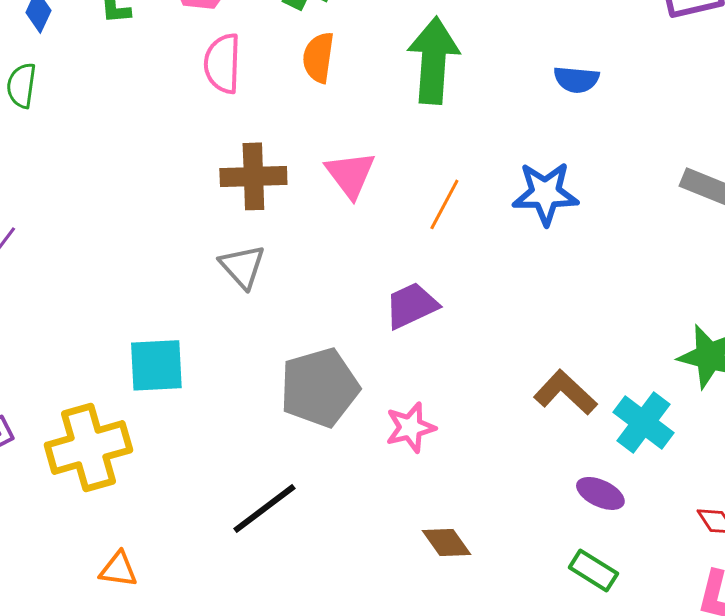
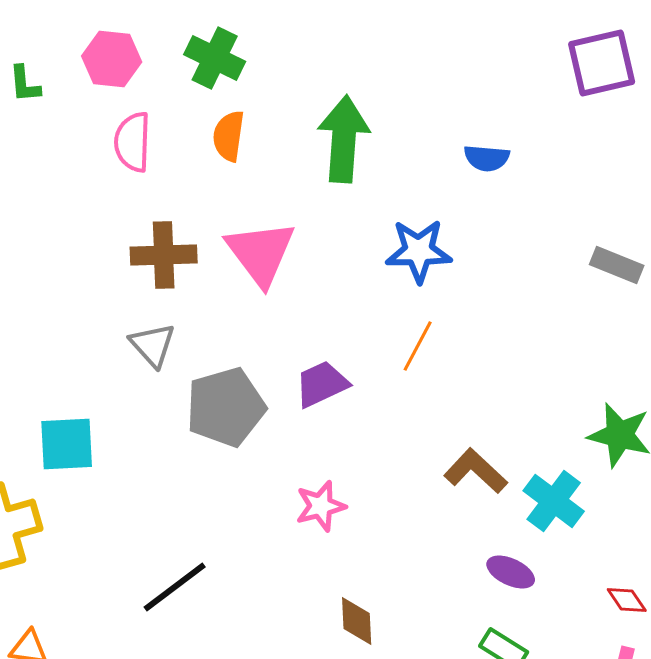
pink triangle: (350, 174) -> (261, 253), size x1.4
blue star: (545, 193) -> (419, 251), moved
orange line: (444, 204) -> (418, 346), moved
gray pentagon: (319, 387) -> (226, 407), moved
brown diamond: (446, 542) -> (357, 621), turned 33

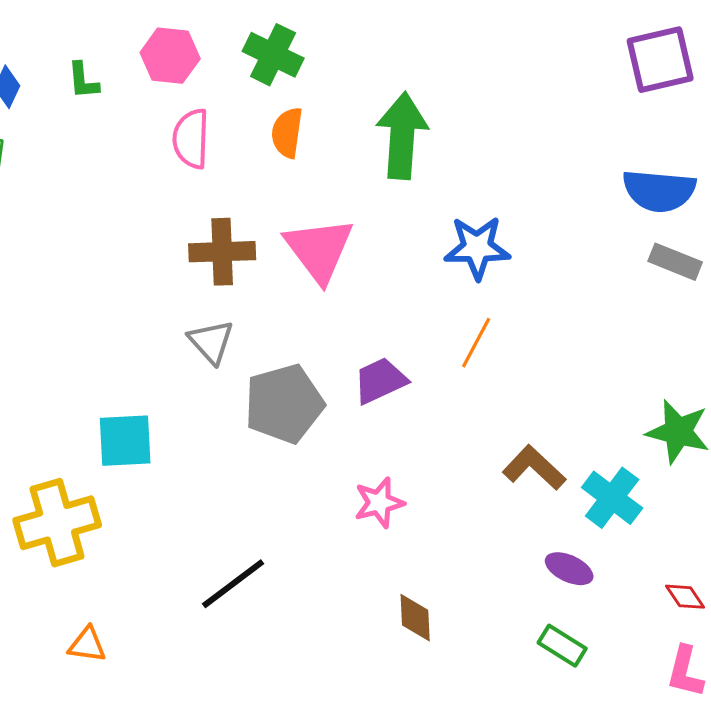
blue semicircle: (487, 158) -> (659, 191), moved, size x1.6

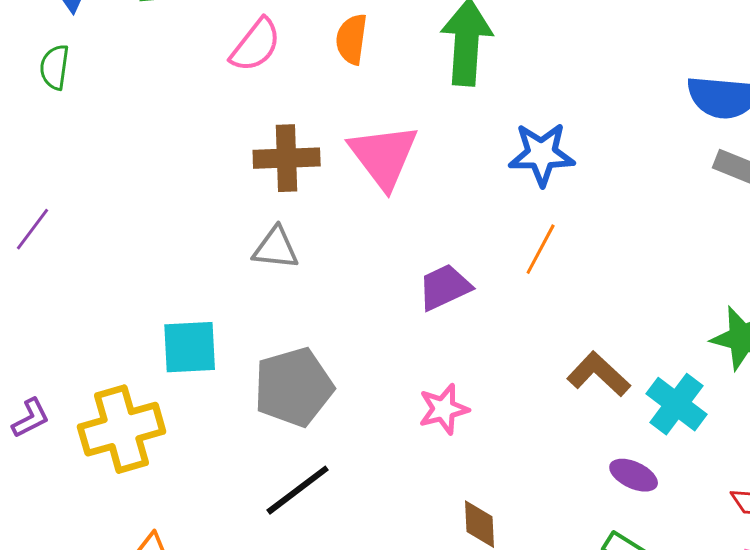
pink semicircle: (191, 139) -> (256, 45), turned -144
gray triangle: (211, 342) -> (276, 248), turned -42
gray pentagon: (284, 404) -> (294, 387), moved

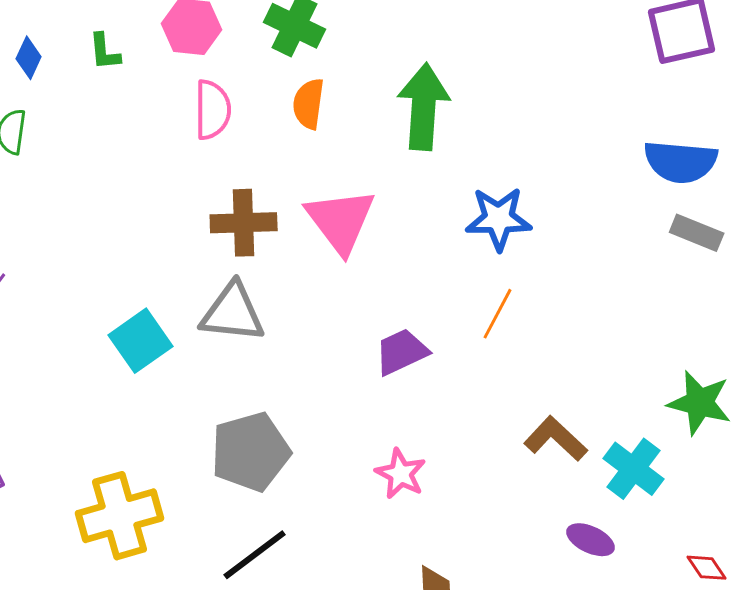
pink semicircle: (256, 45) -> (213, 110), turned -38
gray triangle: (276, 248) -> (233, 313), size x1.4
cyan square: (190, 347) -> (141, 341), moved, turned -32
pink star: (444, 409) -> (401, 474), turned -30
yellow cross: (122, 429) -> (120, 516), moved

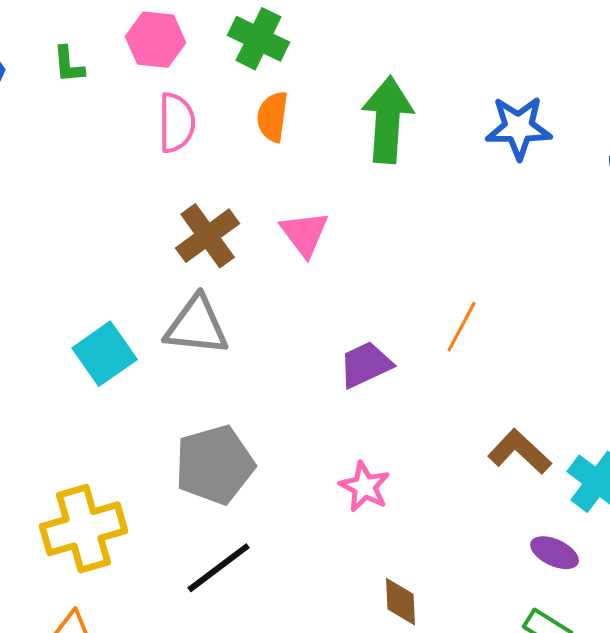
blue star: (499, 219) -> (519, 128), moved
pink triangle: (341, 221) -> (305, 234), size x0.7
brown cross: (244, 223) -> (208, 236), turned -34

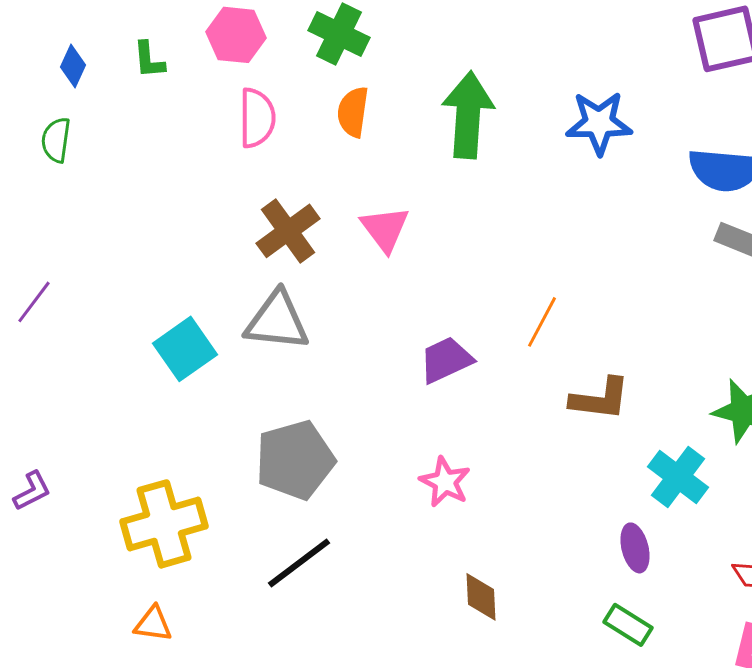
brown L-shape: (520, 452) -> (600, 399), moved, turned 144
purple ellipse: (555, 553) -> (635, 548), turned 51

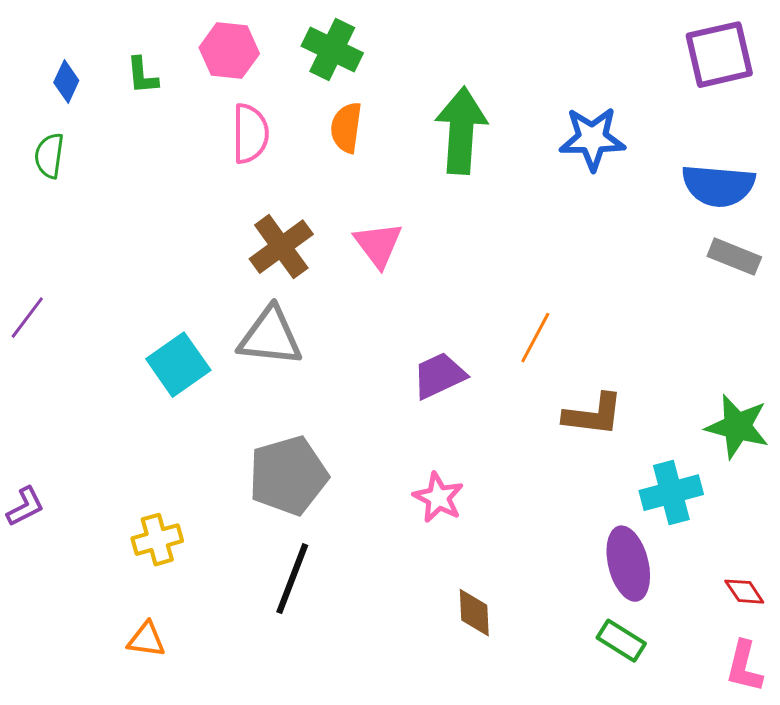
cyan cross: (678, 477) -> (671, 493), turned 38
yellow cross: (164, 524) -> (157, 540), size x0.6
purple ellipse: (635, 548) -> (628, 564), size x1.5
black line: (299, 563) -> (292, 579), turned -32

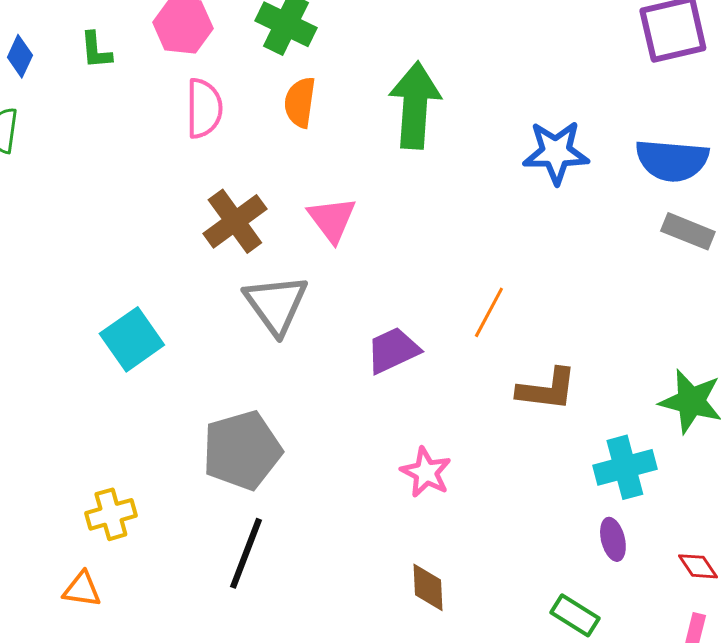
blue star: (592, 139) -> (556, 152), moved
gray triangle: (270, 337) -> (276, 304), moved, turned 48
pink star: (438, 498) -> (426, 472), moved
purple ellipse: (628, 564) -> (613, 539), moved, size x0.6
orange triangle: (146, 640) -> (82, 589), moved

